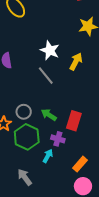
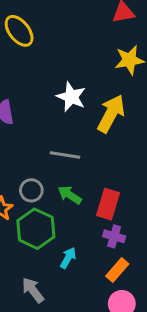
yellow arrow: (76, 61) -> (111, 114), size x1.4
gray line: (46, 76) -> (65, 155), moved, turned -42
purple cross: (58, 139) -> (114, 236), moved

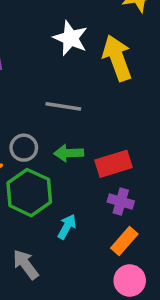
yellow arrow: (111, 114) -> (117, 58), turned -48
green arrow: (70, 195) -> (69, 153), turned -35
red rectangle: (108, 204) -> (114, 164), turned 56

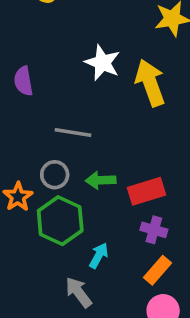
gray line: (63, 106) -> (73, 132), moved
gray arrow: (26, 264) -> (79, 292), moved

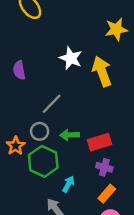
gray line: (73, 132) -> (52, 104), turned -55

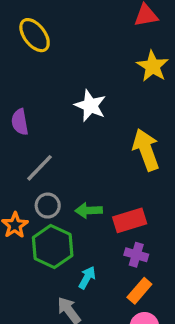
yellow star: (116, 29) -> (153, 66), turned -30
yellow arrow: (102, 71) -> (146, 150), moved
gray line: (52, 104) -> (39, 168), moved

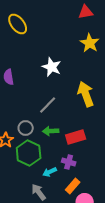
gray line: (39, 168) -> (48, 105), moved
purple cross: (136, 255) -> (69, 162), moved
cyan arrow: (87, 278) -> (50, 172), turned -144
orange rectangle: (139, 291) -> (73, 186), moved

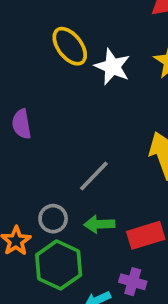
yellow ellipse: (18, 24) -> (70, 46), moved
white star: (52, 67) -> (112, 67), moved

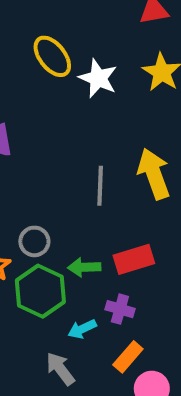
gray line: (94, 176) -> (100, 186), moved, turned -42
green arrow: (99, 224) -> (84, 267), moved

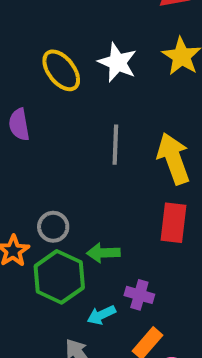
yellow ellipse: (52, 56) -> (61, 70), moved
gray line: (100, 186) -> (115, 145), moved
red rectangle: (134, 259) -> (173, 223), moved, turned -66

